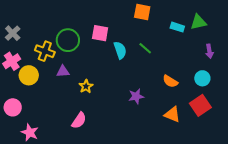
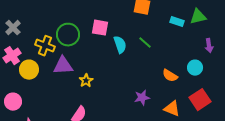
purple triangle: (63, 71) -> (63, 66), size x1.5
cyan circle: (202, 78) -> (195, 68), moved
purple star: (136, 96) -> (142, 98), moved

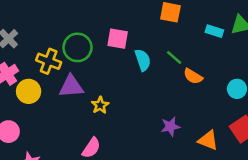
orange semicircle: (170, 76) -> (193, 76), moved

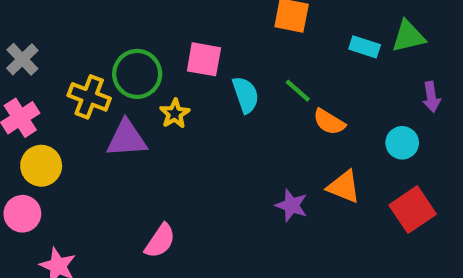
yellow circle: (29, 91) -> (41, 166), moved
yellow star: (100, 105) -> (175, 114), moved
purple star: (170, 127) -> (292, 205), turned 30
orange triangle: (208, 140) -> (344, 187), moved

